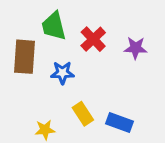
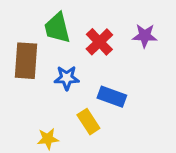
purple star: (136, 48) -> (145, 36), moved
blue rectangle: (120, 122) -> (112, 97), moved

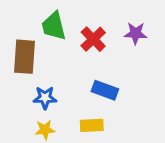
blue star: (67, 78) -> (45, 98), moved
yellow rectangle: (88, 122) -> (92, 125), moved, turned -60

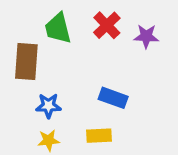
red cross: (93, 39) -> (107, 25), moved

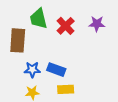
red cross: (107, 25) -> (66, 26), moved
blue rectangle: (113, 98) -> (56, 70), moved

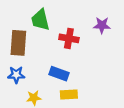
red cross: (66, 26) -> (69, 38), moved, turned -36
blue star: (32, 70) -> (16, 75), moved

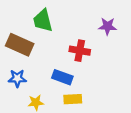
red cross: (69, 38) -> (80, 51), moved
brown rectangle: (18, 43) -> (20, 45), turned -70

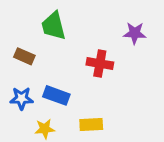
brown rectangle: (20, 45) -> (24, 56), size x0.6
blue rectangle: (62, 77) -> (56, 95), moved

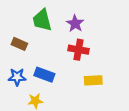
purple star: (135, 33) -> (75, 23), moved, turned 30
yellow rectangle: (91, 124) -> (93, 80), moved

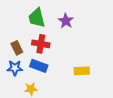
brown rectangle: (19, 44) -> (17, 48), moved, turned 40
red cross: (79, 50) -> (41, 44), moved

